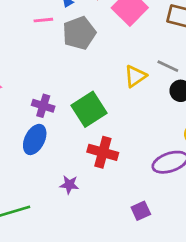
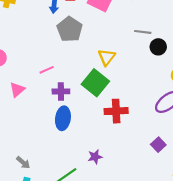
pink line: (43, 20) -> (47, 70), moved
yellow triangle: (135, 76) -> (107, 57), moved
purple star: (69, 185) -> (95, 157), moved

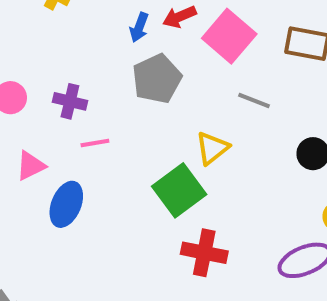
gray line: (143, 32) -> (254, 100), moved
purple cross: (61, 91) -> (70, 101), moved
blue ellipse: (63, 118) -> (66, 204), moved

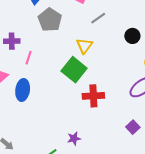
gray line: (254, 100) -> (98, 18), turned -42
pink line: (95, 143) -> (29, 58), turned -48

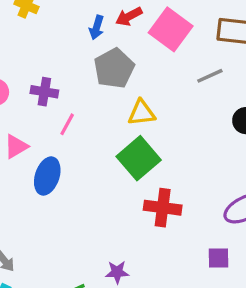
gray line: (98, 18) -> (210, 76), moved
yellow triangle: (84, 46) -> (142, 113), moved, turned 36
purple square: (133, 127) -> (219, 258), moved, turned 32

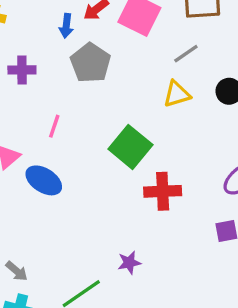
purple cross: (44, 92) -> (22, 70), moved
yellow triangle: (142, 113) -> (177, 94), moved
blue ellipse: (47, 176) -> (44, 180), turned -66

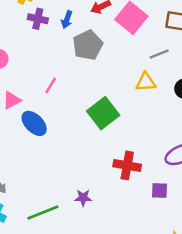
blue arrow: (66, 26) -> (67, 20), moved
purple cross: (22, 70) -> (38, 19), moved
red cross: (163, 191) -> (127, 165), moved

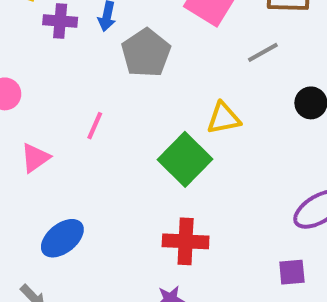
yellow triangle: (146, 82) -> (224, 118), moved
blue ellipse: (34, 123) -> (62, 238), moved, turned -76
red cross: (127, 165) -> (186, 241), moved

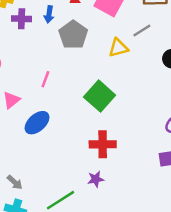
yellow triangle: (224, 118) -> (118, 48), moved
blue ellipse: (62, 238) -> (37, 123), moved

